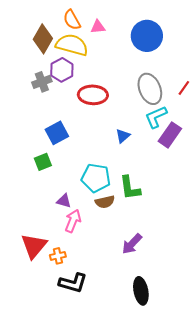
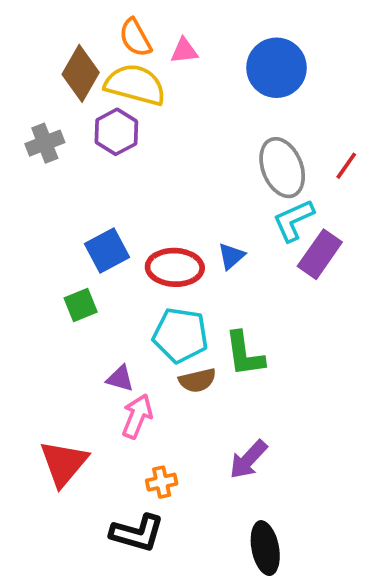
gray cross: (42, 82) -> (45, 143), moved
red ellipse: (93, 95) -> (175, 267), moved
orange cross: (58, 256) -> (162, 482), moved

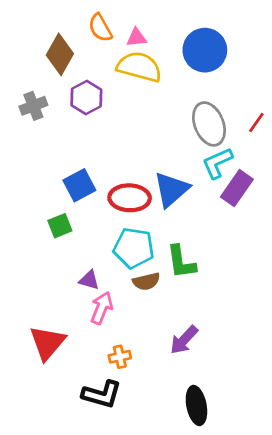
yellow semicircle: (135, 85) -> (139, 67), moved
blue triangle: (231, 256) -> (171, 189), size x1.8

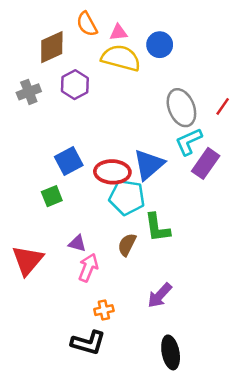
blue circle: (205, 50) -> (160, 45), moved, size x0.7
brown diamond: (60, 54) -> (52, 47), turned 36
cyan pentagon: (134, 248) -> (127, 197), moved
brown semicircle: (146, 281) -> (127, 245), turned 130
red triangle: (47, 343) -> (28, 260), moved

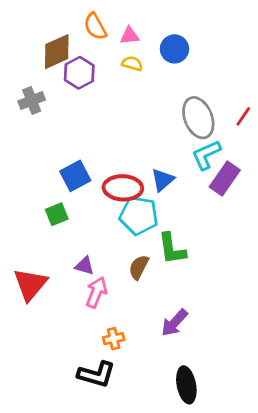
yellow semicircle: (121, 58) -> (132, 63), size x0.5
purple hexagon: (75, 85) -> (79, 73), moved
blue triangle: (149, 165) -> (163, 180), size x0.7

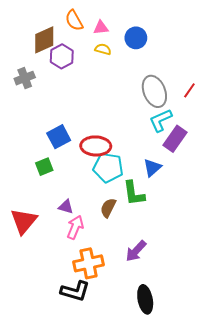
blue triangle: (163, 180) -> (152, 168), moved
orange cross: (114, 339) -> (89, 263), size x1.8

